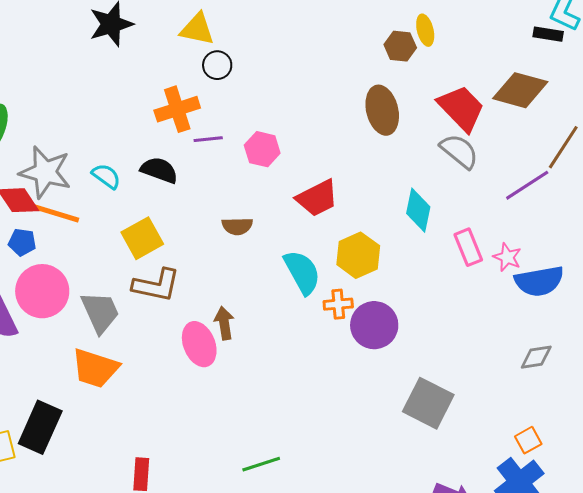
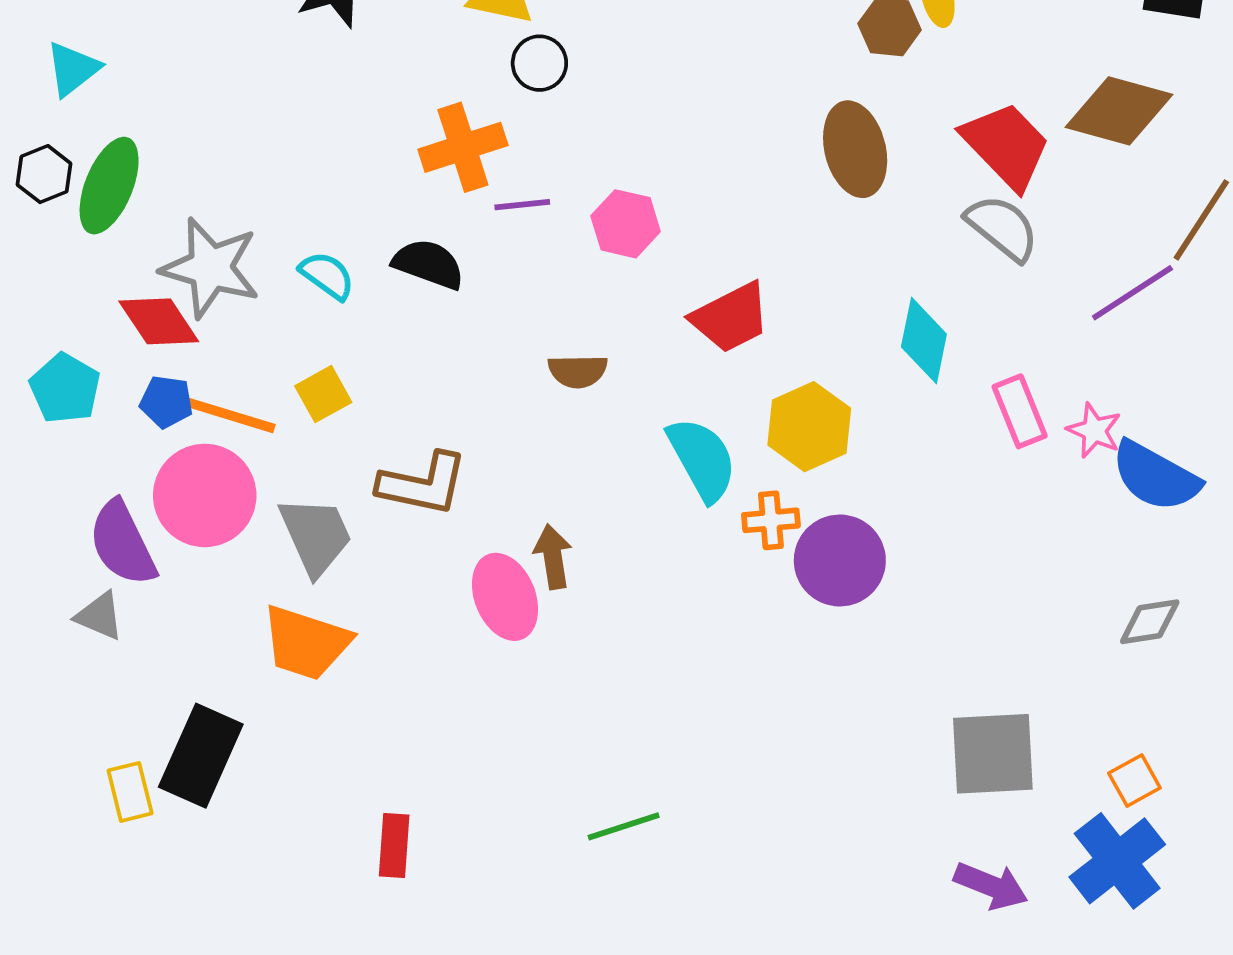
orange line: (55, 213) -> (230, 415), moved
yellow square: (142, 238) -> (323, 394), moved, size x0.7
blue semicircle: (539, 281) -> (1155, 476), turned 39
gray square: (428, 403) -> (993, 754), moved, turned -30

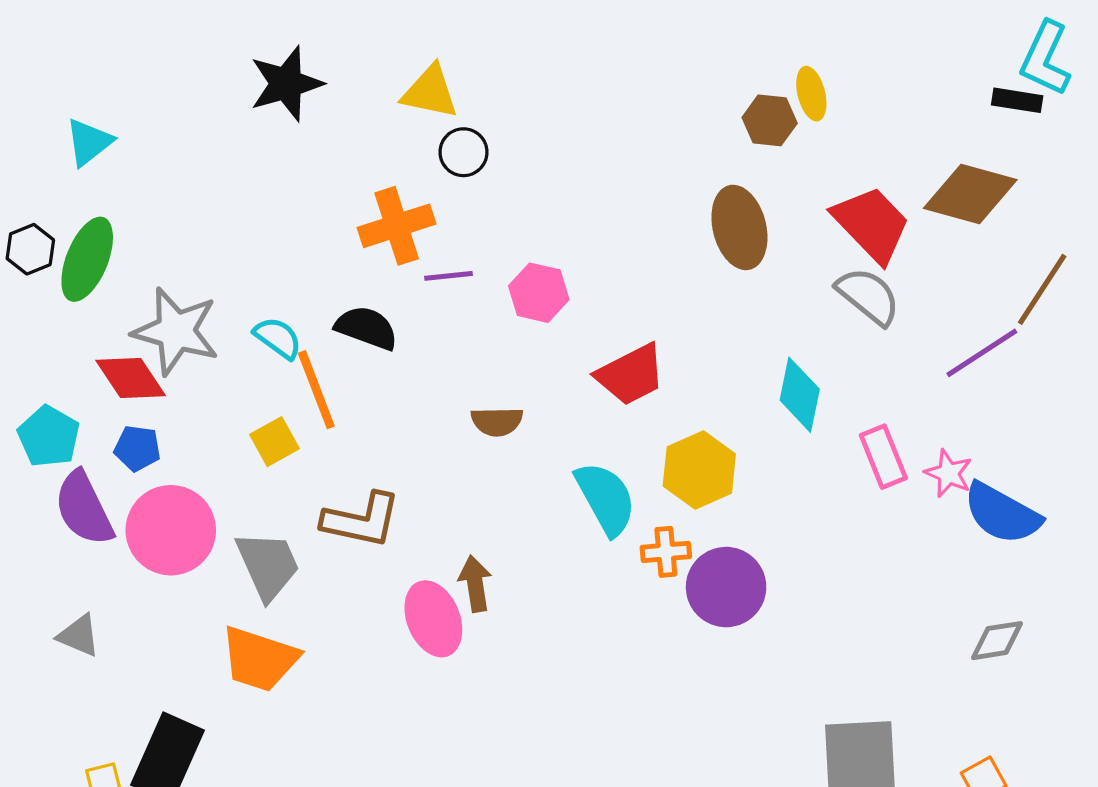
cyan triangle: (73, 69) -> (89, 142), moved
orange line: (230, 415) -> (316, 390), moved, turned 52
purple semicircle: (122, 543) -> (84, 508), moved

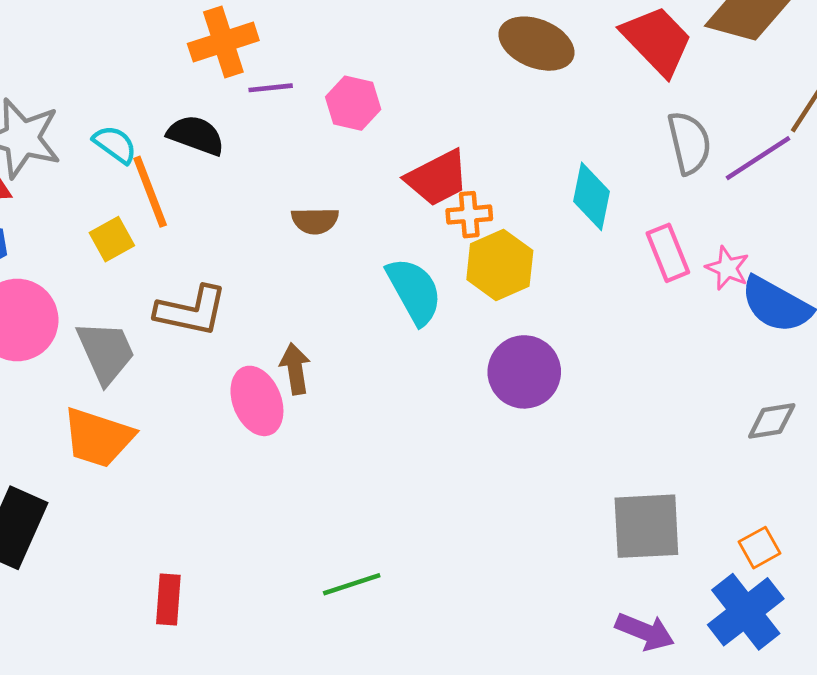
brown ellipse: (739, 227) -> (536, 44), turned -54
gray semicircle: (868, 296) -> (689, 143), moved, turned 38
orange cross: (666, 552) -> (469, 215), moved

